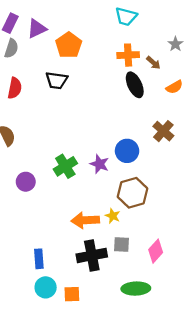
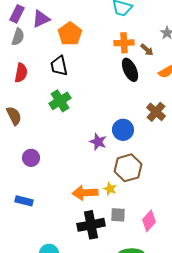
black trapezoid: (57, 80) -> (59, 66), turned 70
green cross: (65, 166) -> (60, 101), moved
blue rectangle: (39, 259) -> (24, 201), moved, turned -72

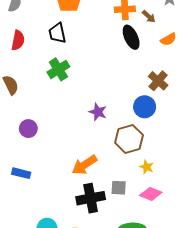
blue circle: (123, 130) -> (145, 107), moved
yellow star: (110, 189) -> (147, 167), moved
orange arrow: (85, 193) -> (84, 165), turned -30
pink diamond: (149, 221) -> (151, 194), turned 70

